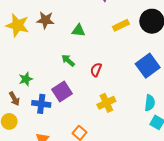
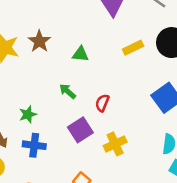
brown star: (45, 20) -> (39, 41), turned 30
green star: (26, 79) -> (28, 114), moved
purple square: (62, 91) -> (80, 130), moved

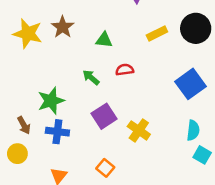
red semicircle: (102, 103) -> (125, 70), moved, turned 60
green star: (28, 114) -> (51, 101), size x1.5
yellow cross: (115, 144) -> (139, 130), turned -30

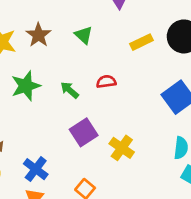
green triangle: (104, 40) -> (84, 35), moved, turned 36
green star: (51, 101) -> (26, 86), moved
blue cross: (57, 132) -> (36, 169), moved, turned 30

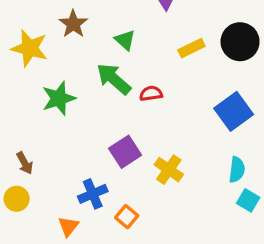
brown star: (38, 35) -> (73, 24), moved
green arrow: (70, 90) -> (114, 79), moved, size x1.6
blue cross: (36, 169) -> (93, 194), moved, turned 30

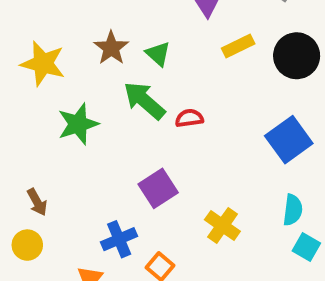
brown star: (73, 24) -> (111, 48), moved
yellow rectangle: (191, 48) -> (238, 46), moved
yellow cross: (169, 170) -> (222, 226), moved

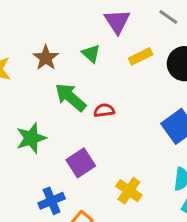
green triangle: (158, 54) -> (91, 53), moved
green star: (78, 124) -> (31, 138), moved

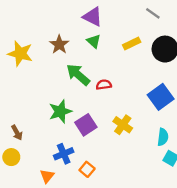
purple triangle: (117, 21) -> (93, 17), moved, turned -30
green star: (31, 138) -> (60, 111), moved
yellow cross: (129, 191) -> (123, 125), moved

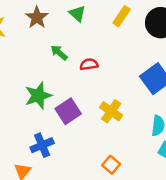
yellow rectangle: (132, 43) -> (122, 16), turned -30
green arrow: (78, 75) -> (59, 53), size x0.6
orange square: (87, 169) -> (111, 165), moved

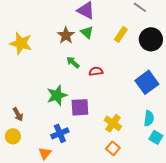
brown star: (37, 17) -> (66, 35), moved
purple square: (68, 111) -> (80, 107), turned 30
yellow cross: (111, 111) -> (113, 123), moved

